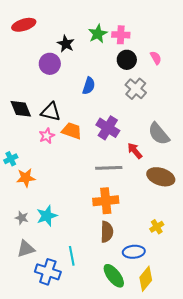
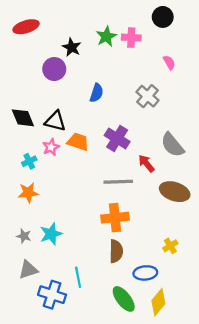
black circle: (127, 60) -> (163, 17), moved
cyan cross: (11, 159) -> (29, 161), moved

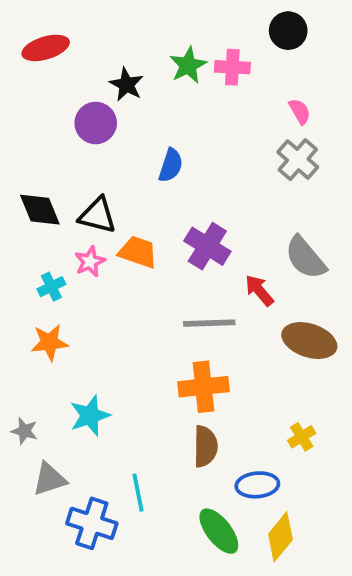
gray cross: (148, 96) -> (298, 160), moved
gray star: (24, 236) -> (24, 431), moved

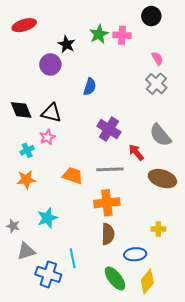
orange trapezoid: (138, 252) -> (73, 176), moved
yellow cross: (302, 437) -> (158, 229), turned 32

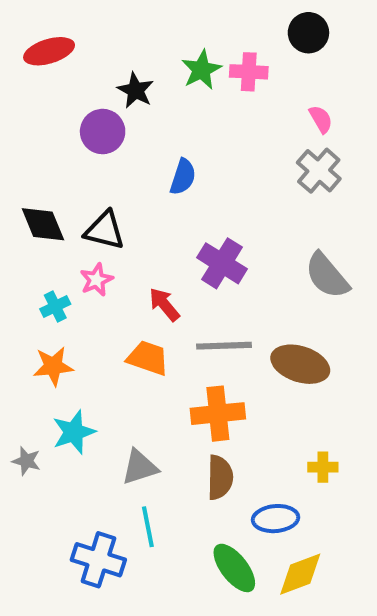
red arrow: (136, 152) -> (164, 304), moved
brown ellipse: (162, 179) -> (300, 364), moved
cyan star: (47, 218) -> (74, 432), moved
gray triangle: (26, 251) -> (140, 467), moved
yellow diamond: (147, 281) -> (300, 574), turned 30

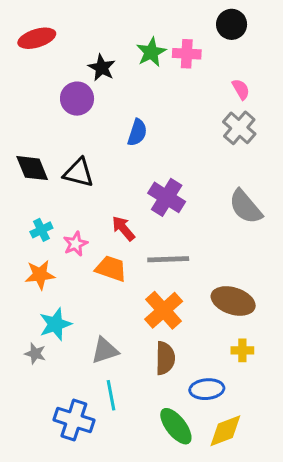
pink star: (96, 280) -> (75, 244), moved
brown ellipse: (300, 364) -> (233, 301), moved
orange cross: (218, 414) -> (164, 310), turned -36
gray star: (26, 461) -> (35, 354), moved

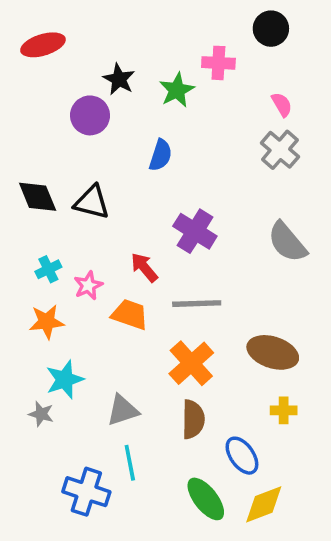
green star: (151, 52) -> (177, 90), moved
blue ellipse: (207, 389) -> (242, 456), turned 60

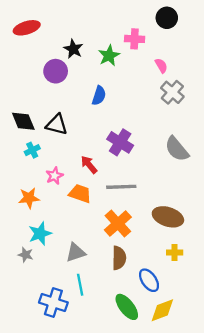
pink semicircle: (282, 105) -> (161, 66), moved
cyan cross: (48, 269) -> (32, 150), moved

